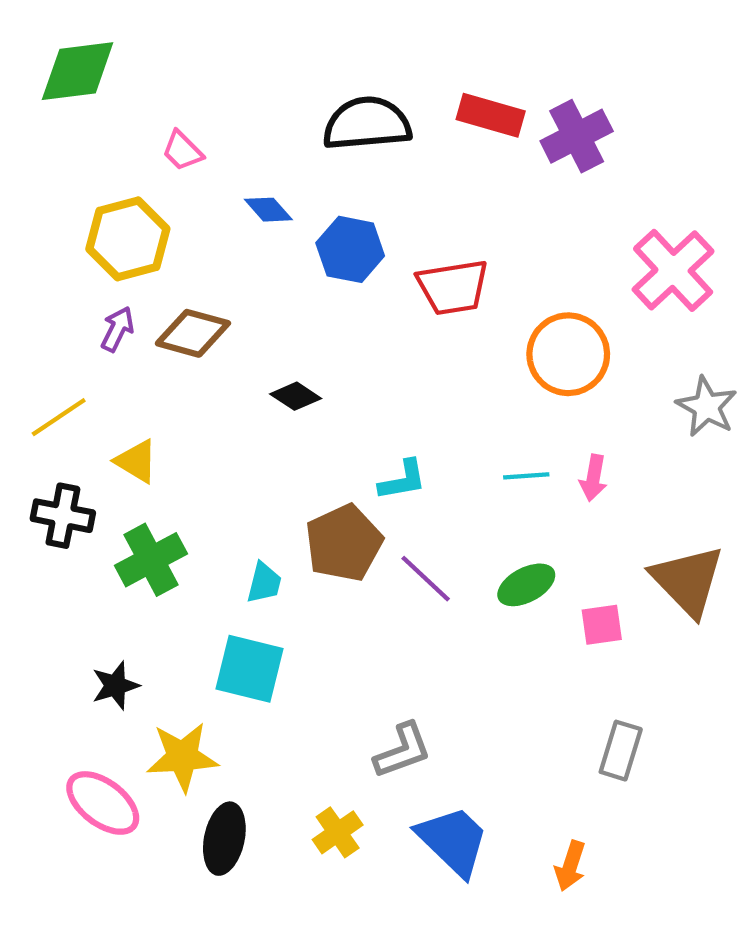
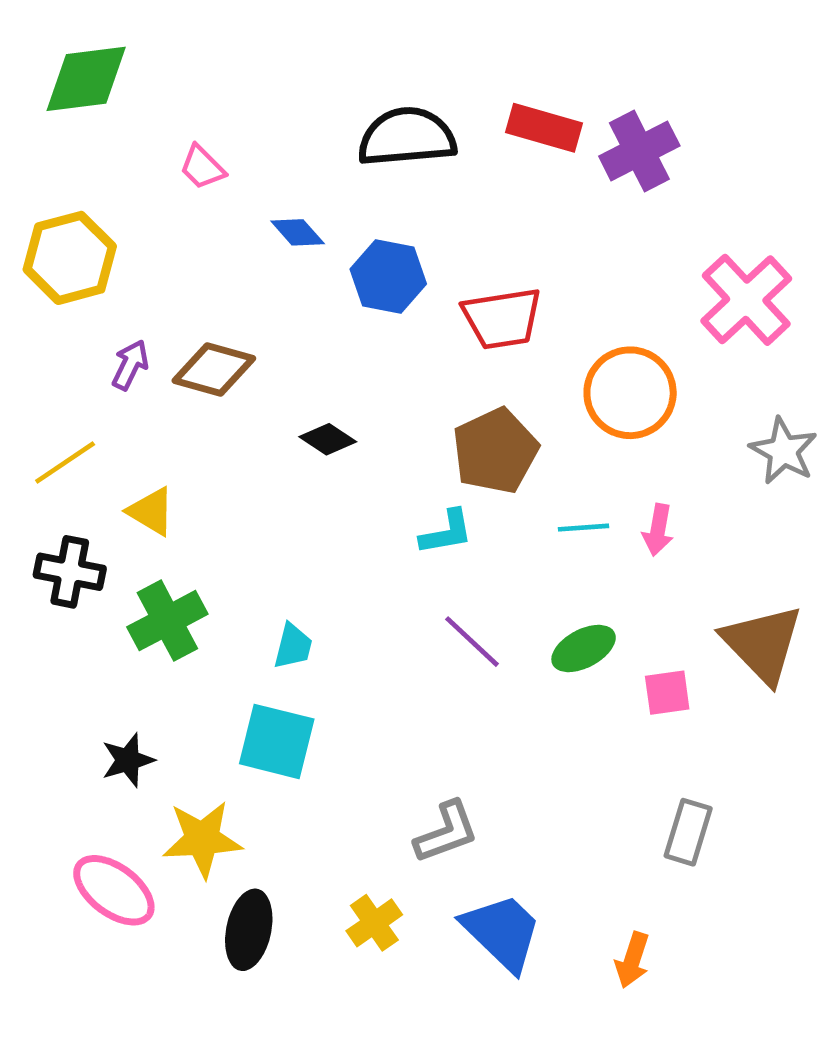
yellow hexagon: (128, 239) -> (70, 258), moved
brown pentagon: (344, 543) -> (495, 451), moved

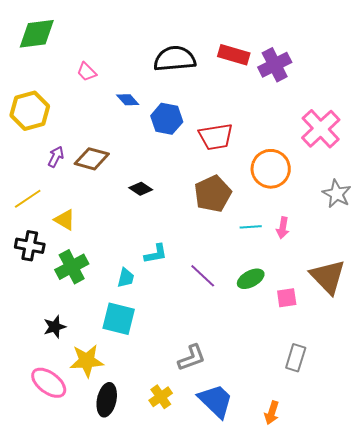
cyan L-shape: (446, 532) -> (156, 254), moved

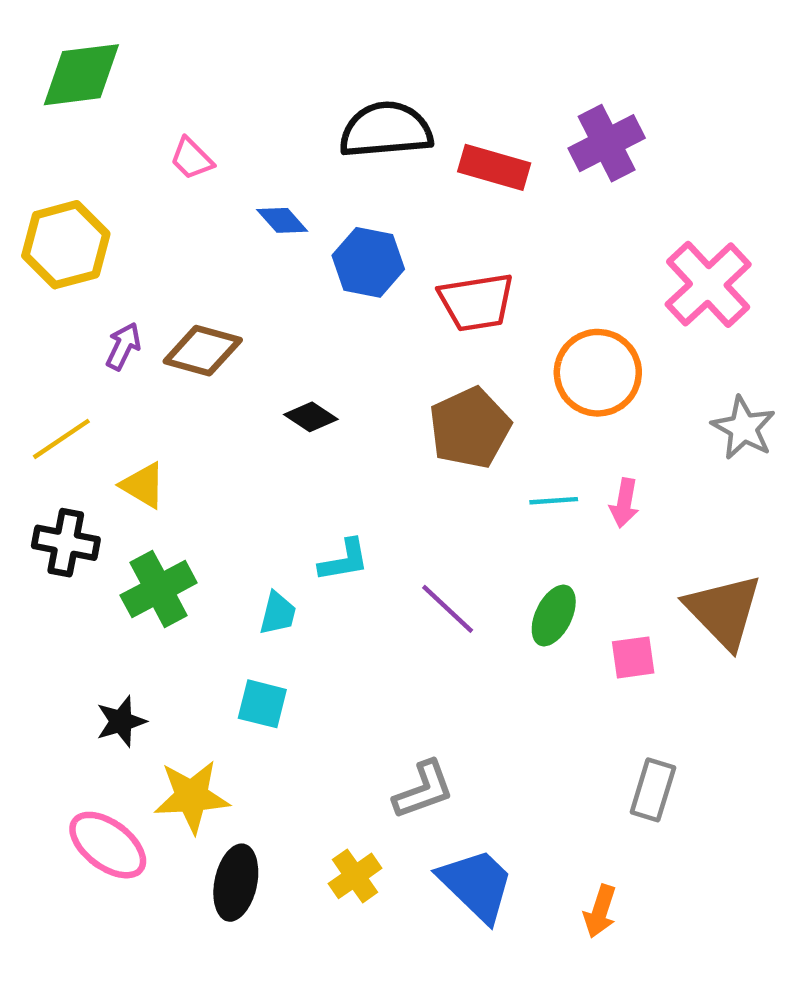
red rectangle: (234, 55) -> (494, 167), moved
green ellipse: (251, 279) -> (554, 615), turned -36
cyan square: (119, 319) -> (262, 704), size x0.7

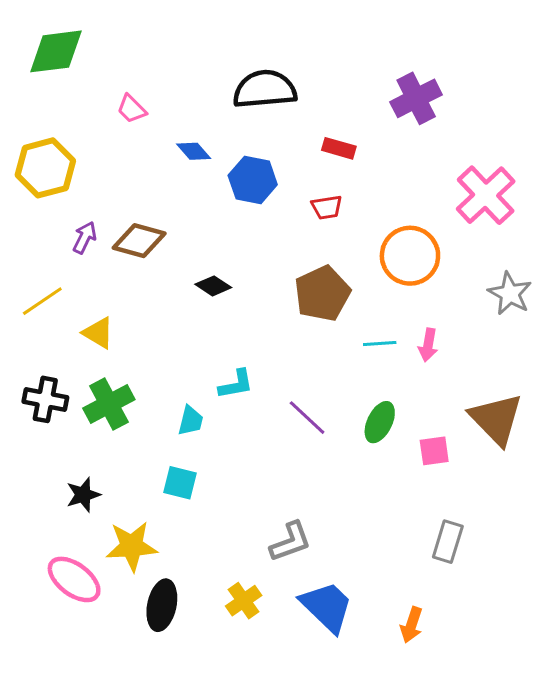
red rectangle: (494, 167) -> (339, 148), moved, size x0.7
red trapezoid: (476, 302) -> (327, 207), size x0.6
black cross: (66, 543) -> (45, 399), moved

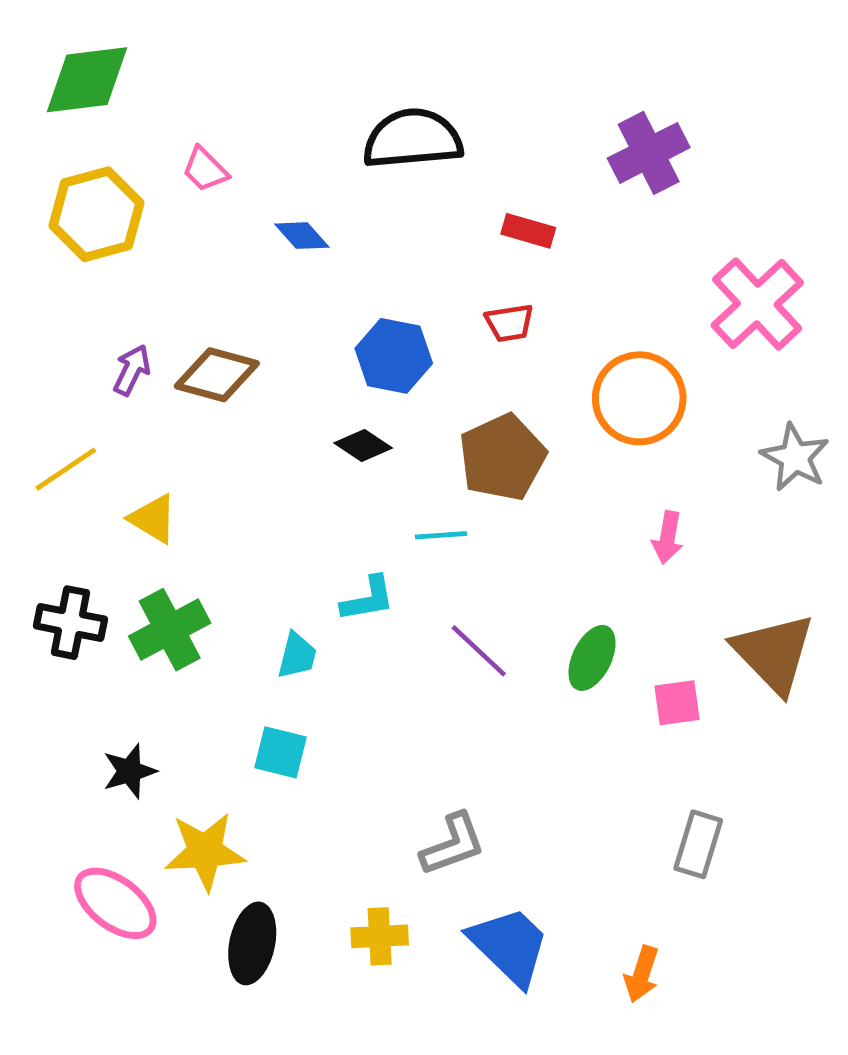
yellow hexagon: (45, 168) -> (96, 214), moved
blue hexagon: (253, 180) -> (394, 356), moved
black diamond: (213, 286) -> (363, 446), moved
cyan line: (380, 343) -> (441, 535), moved
yellow cross: (244, 601) -> (380, 936), turned 32

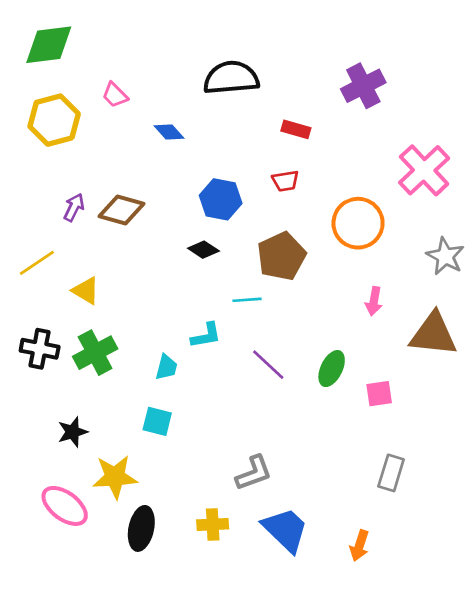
brown triangle: (774, 653) -> (433, 334), moved, turned -40

